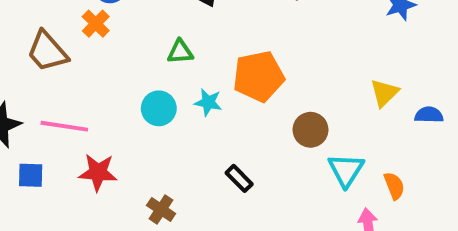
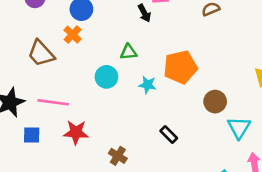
cyan circle: (159, 108) -> (106, 77), moved

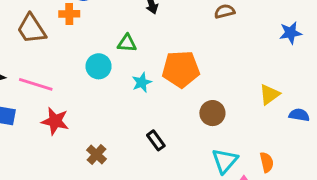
orange cross: (73, 35) -> (69, 14), turned 36
cyan star: (147, 85) -> (142, 82), turned 30
cyan triangle: (239, 128) -> (225, 161), moved

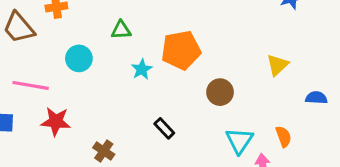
cyan circle: (99, 66) -> (79, 58), moved
blue semicircle: (299, 115) -> (316, 98), moved

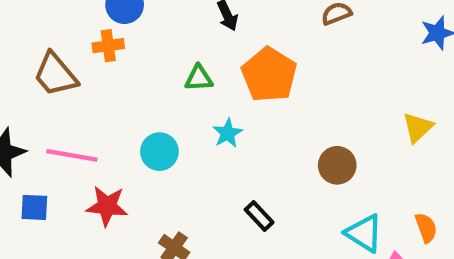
orange pentagon: (181, 50) -> (269, 75), moved, turned -30
cyan circle: (79, 58) -> (159, 152), moved
cyan triangle: (239, 141) -> (364, 233), turned -32

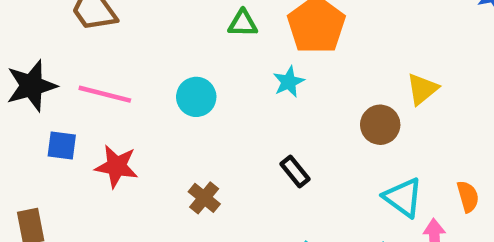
yellow triangle: (418, 127) -> (422, 89), moved
cyan star: (228, 133) -> (289, 82), moved
red star: (107, 206) -> (117, 166), moved

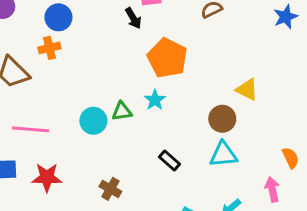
green triangle: (243, 23) -> (122, 111), moved
yellow triangle: (422, 89) -> (247, 90), turned -45
cyan triangle: (403, 197) -> (223, 154), moved, turned -32

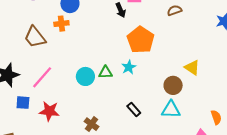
pink line: (31, 129) -> (42, 77), turned -60

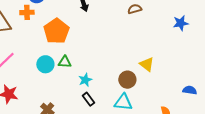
orange pentagon: (141, 40) -> (56, 31), moved
cyan star: (129, 67) -> (85, 80), moved

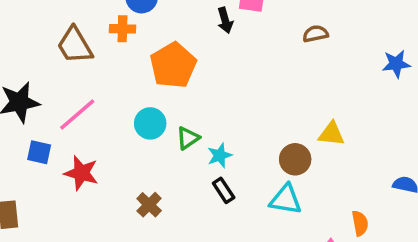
green triangle: (65, 62) -> (188, 138), moved, turned -40
yellow triangle: (147, 64) -> (331, 134), turned -35

